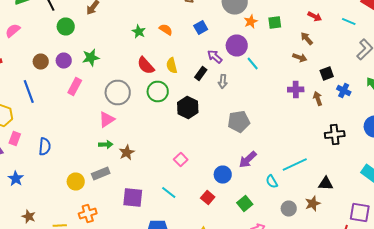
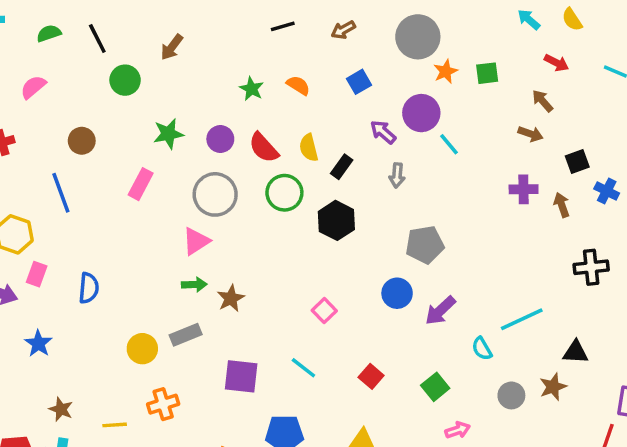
purple circle: (64, 60) -> (220, 139), moved
black rectangle: (201, 74) -> (342, 167), moved
blue circle: (223, 174) -> (397, 293), moved

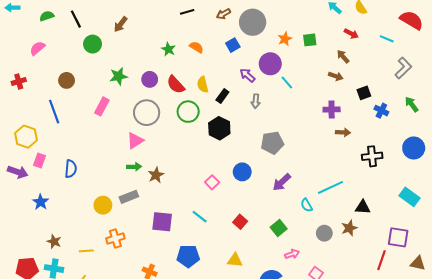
gray circle: (418, 37) -> (253, 22), moved
brown arrow: (562, 205) -> (343, 132), moved, turned 112
blue circle: (397, 293) -> (242, 172), moved

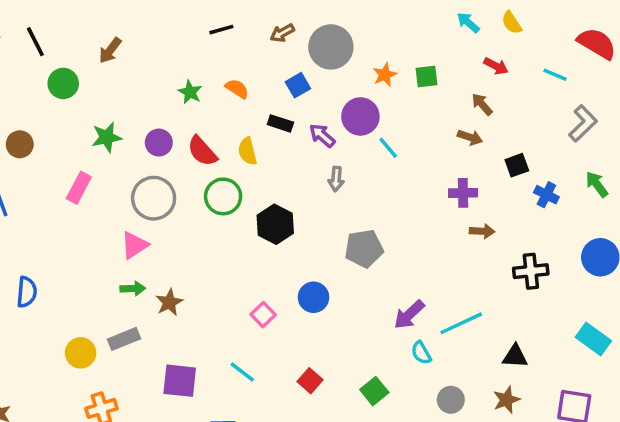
black rectangle: (222, 96) -> (280, 123), moved, turned 72
purple arrow: (282, 182) -> (409, 315), moved
brown star: (349, 228) -> (506, 400), moved

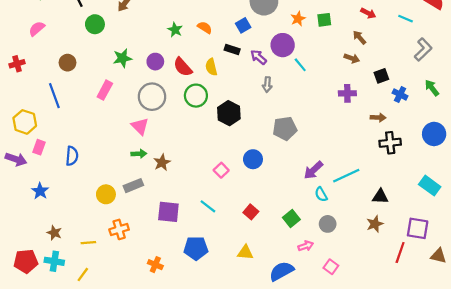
brown arrow: (482, 231) -> (378, 118), moved
pink triangle: (134, 245) -> (140, 126), turned -42
gray circle: (451, 400) -> (328, 224), moved

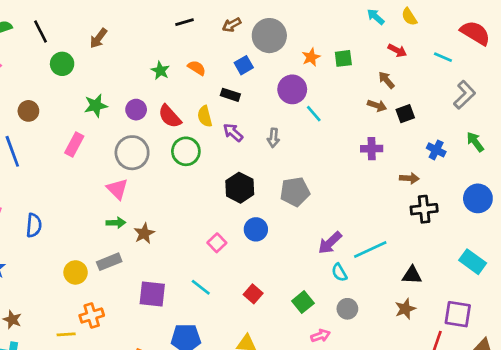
purple arrow: (258, 57) -> (233, 132), moved
black square: (381, 76) -> (405, 114), moved
black hexagon: (229, 113) -> (240, 188), moved
yellow line: (88, 243) -> (66, 334), moved

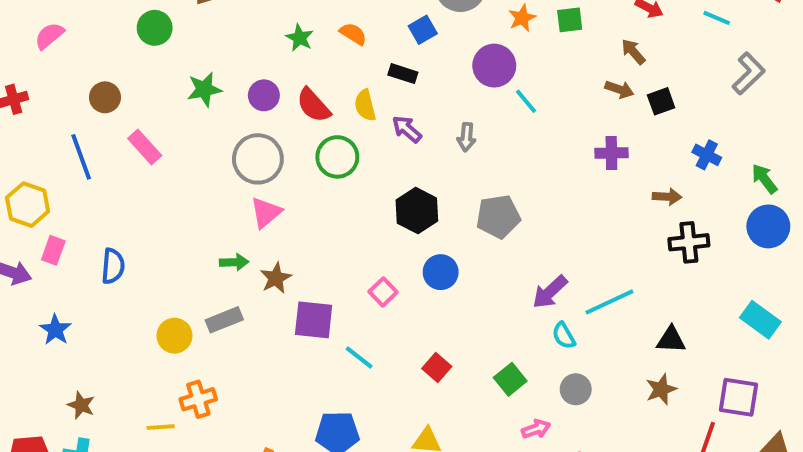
green arrow: (475, 142) -> (764, 179), moved
pink rectangle: (74, 145) -> (145, 147), moved, turned -70
pink triangle: (117, 189) -> (266, 213), moved, turned 35
purple square: (152, 294) -> (314, 320), moved

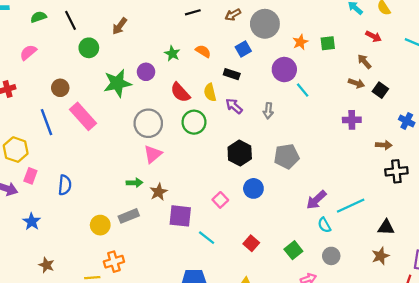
green star: (204, 89) -> (117, 83), size x1.4
purple circle: (264, 95) -> (146, 72), moved
black square: (661, 101) -> (380, 90), turned -35
pink rectangle: (145, 147) -> (83, 116), size x1.4

